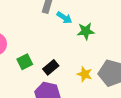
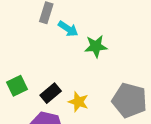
yellow star: (85, 74) -> (78, 102), moved

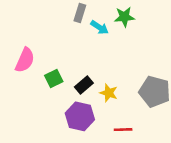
green star: (96, 46) -> (124, 17), moved

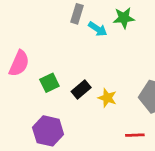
purple hexagon: (80, 116) -> (48, 131), moved
red line: (123, 130) -> (135, 135), moved

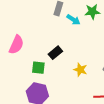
green square: (49, 83) -> (38, 68), moved, turned 32
black rectangle: (81, 90) -> (55, 53), moved

